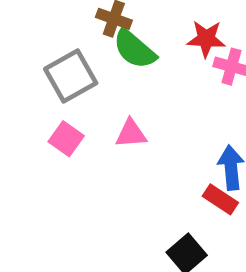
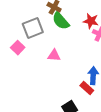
pink square: (66, 139) -> (18, 48), moved

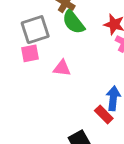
pink square: (18, 48) -> (30, 53), moved, turned 32

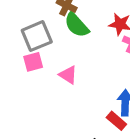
pink triangle: (62, 68) -> (68, 75), turned 30

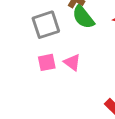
pink square: (33, 62) -> (47, 62), moved

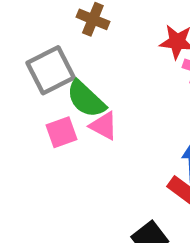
green semicircle: (83, 17) -> (86, 99), moved

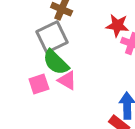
gray square: (51, 70) -> (52, 37), moved

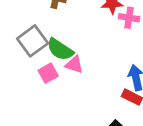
gray square: (52, 37) -> (33, 41), moved

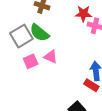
green semicircle: (60, 49) -> (39, 33), moved

